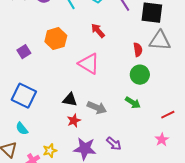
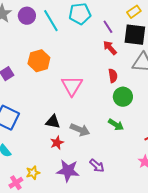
red arrow: (98, 31) -> (110, 48), moved
red semicircle: (138, 50) -> (113, 76), moved
pink triangle: (89, 64) -> (72, 86), turned 30

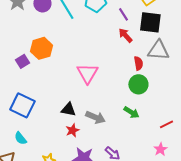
orange hexagon: (39, 61) -> (41, 48), moved
red semicircle: (113, 76) -> (138, 63), moved

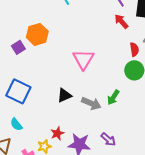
black triangle: (68, 109) -> (64, 95), turned -35
green arrow: (131, 112) -> (113, 97), moved, turned 91
red star: (72, 130) -> (57, 133), moved

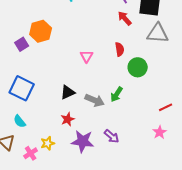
red semicircle: (134, 49) -> (120, 49), moved
pink triangle: (83, 59) -> (87, 56), size x0.6
red star: (57, 133) -> (68, 119), moved

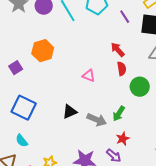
red arrow: (125, 18) -> (118, 50), moved
purple square: (22, 44) -> (16, 68), moved
pink triangle: (87, 56) -> (89, 76), turned -40
red star: (68, 119) -> (123, 139), moved

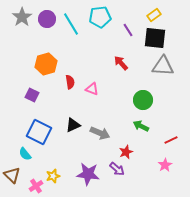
purple square: (16, 68) -> (32, 95), moved, turned -32
red semicircle: (122, 69) -> (70, 82), moved
blue square: (24, 108) -> (39, 132), moved
green arrow: (119, 114) -> (141, 126), moved, turned 84

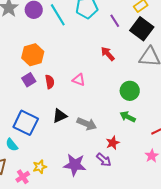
black square: (155, 38) -> (142, 29), turned 30
red semicircle: (70, 82) -> (50, 82), moved
purple square: (32, 95) -> (29, 80), moved, turned 32

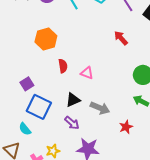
purple square: (29, 80) -> (27, 84), moved
pink triangle: (79, 80) -> (87, 73), moved
purple arrow: (104, 160) -> (72, 123), moved

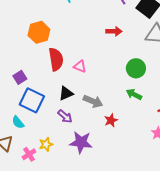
red arrow: (121, 38) -> (114, 31), turned 133
red semicircle: (63, 66) -> (56, 59), size x1.6
red star: (126, 127) -> (111, 120), moved

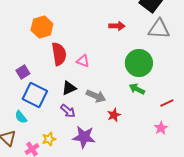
green circle: (136, 68) -> (139, 63), size x1.4

